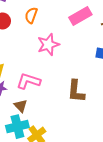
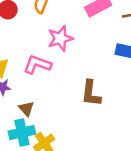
pink L-shape: (28, 81) -> (37, 64), moved

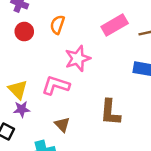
brown triangle: (26, 109) -> (62, 125), moved

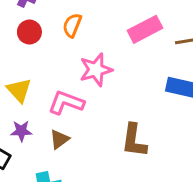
yellow triangle: (18, 90) -> (19, 90), moved
brown triangle: (62, 125) -> (59, 139), moved, turned 35

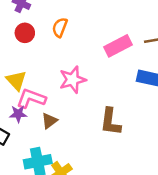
pink rectangle: (145, 29) -> (118, 46), moved
pink star: (96, 70) -> (73, 80), moved
pink L-shape: (66, 103) -> (31, 99), moved

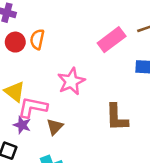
orange semicircle: (60, 27) -> (37, 39), moved
purple star: (18, 114) -> (22, 125), turned 30

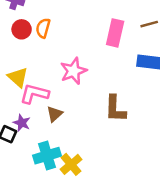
pink rectangle: (112, 40) -> (115, 33), turned -44
purple star: (22, 125) -> (22, 123), moved

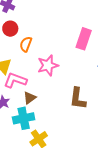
orange semicircle: (43, 28) -> (26, 44), moved
cyan cross: (47, 156) -> (24, 118), moved

